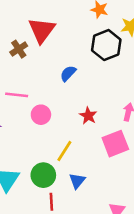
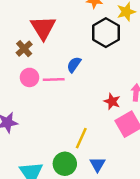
pink line: (17, 95) -> (54, 79), moved
pink circle: (41, 115) -> (29, 77), moved
red star: (88, 116) -> (112, 101), moved

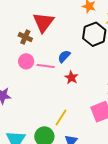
brown cross: (24, 49) -> (25, 37), turned -32
red star: (112, 101) -> (71, 78), moved

